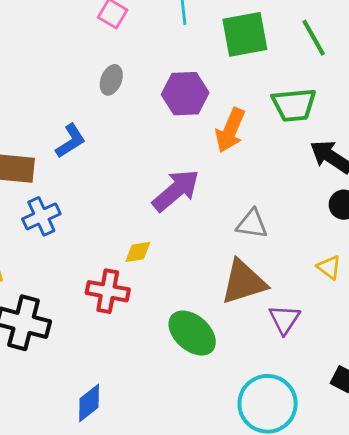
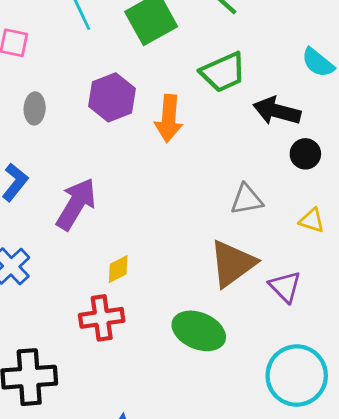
purple arrow: (176, 190) -> (76, 204), moved
gray triangle: (252, 224) -> (247, 199), moved

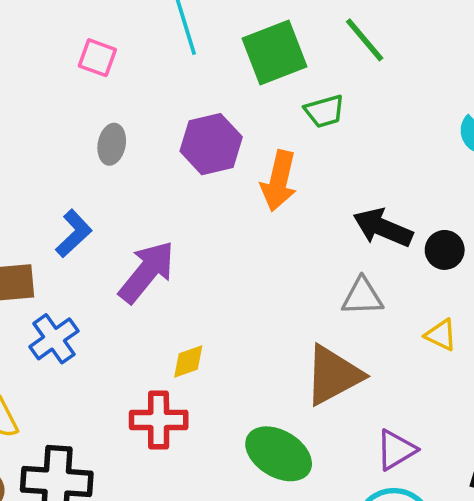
green trapezoid: (223, 72) -> (324, 111), moved, size x0.7
black arrow: (277, 111) -> (383, 228), moved
purple triangle: (285, 287) -> (396, 450), moved, turned 36

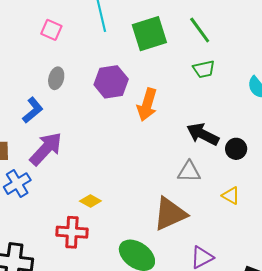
green trapezoid: (324, 111) -> (204, 69), moved
blue L-shape: (74, 234) -> (33, 110), moved
purple arrow: (147, 272) -> (46, 149), moved
yellow diamond: (188, 362) -> (90, 201), turned 45

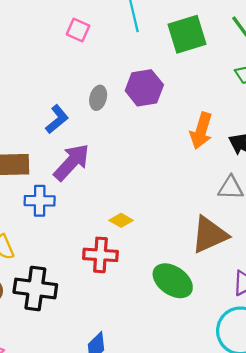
gray ellipse: (56, 78) -> (98, 98), moved
orange arrow: (147, 105) -> (201, 131), moved
blue cross: (17, 184) -> (40, 201), turned 32

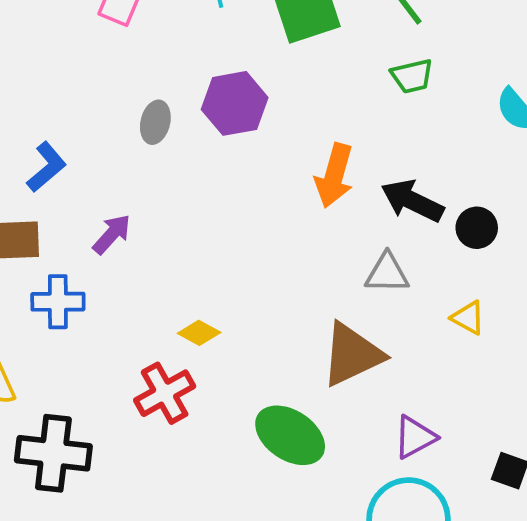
blue L-shape: (57, 119) -> (47, 167), moved
purple arrow: (72, 162) -> (112, 234), size x0.6
red cross: (100, 255) -> (165, 393), turned -32

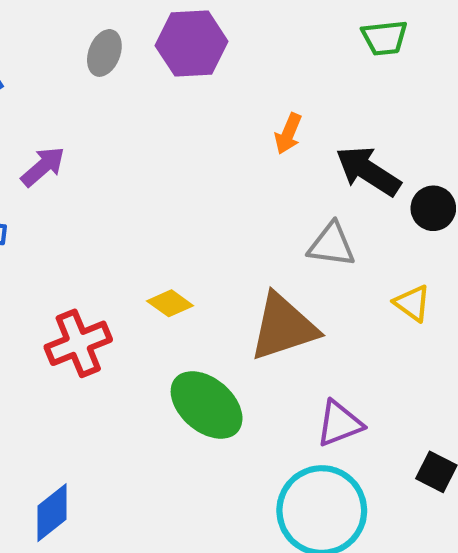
orange arrow: (334, 176) -> (288, 134), size x0.6
yellow diamond: (199, 333) -> (170, 303), moved

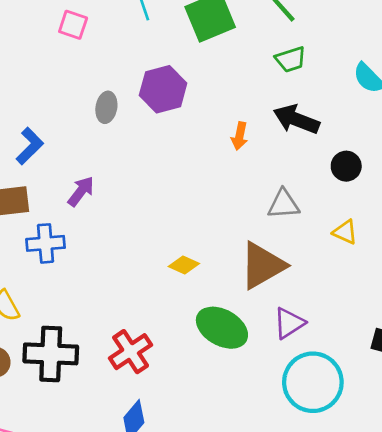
black arrow: (368, 171) -> (296, 119), moved
red cross: (78, 343) -> (131, 352), moved
purple triangle: (339, 423) -> (289, 323), moved

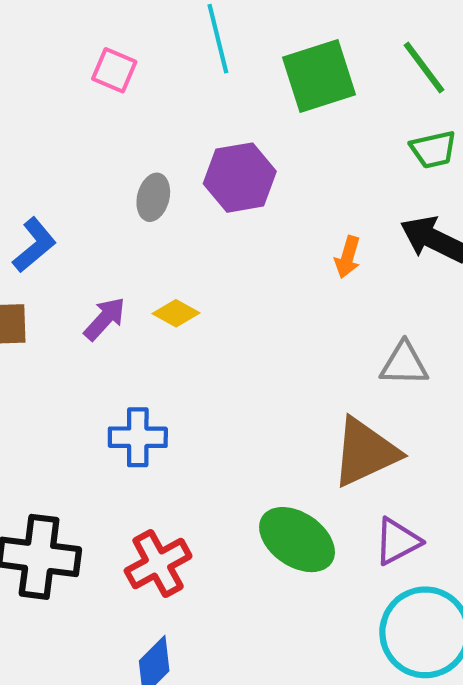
blue cross: (46, 243) -> (138, 437), moved
yellow diamond: (184, 265) -> (176, 313), moved

